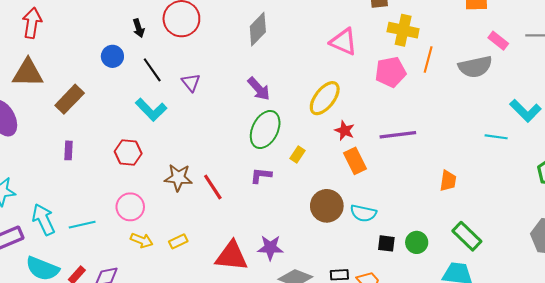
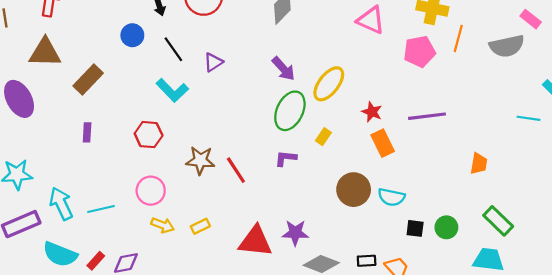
purple triangle: (191, 82) -> (213, 62), turned 36
yellow ellipse: (325, 98) -> (329, 84), moved

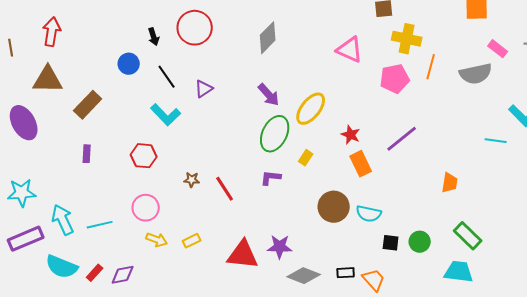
purple line: (427, 116) -> (402, 139), turned -32
brown star: (200, 160) -> (192, 180), size x0.6

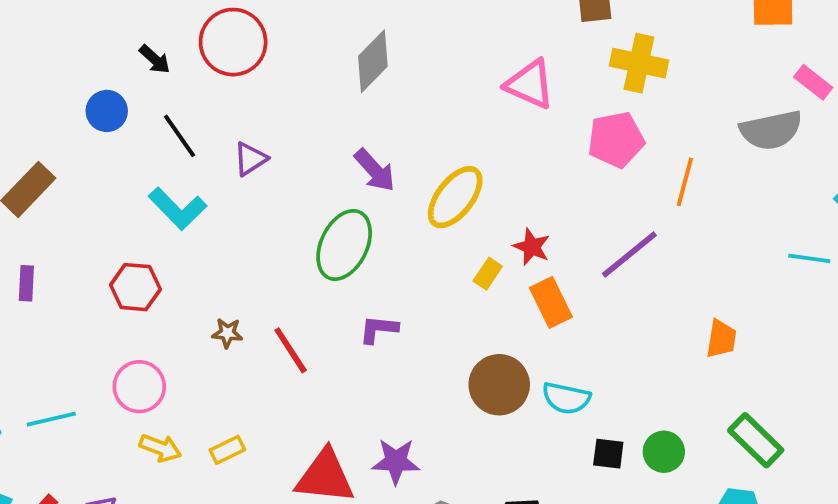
black arrow: (154, 37) -> (155, 59), turned -30
orange line: (431, 67) -> (685, 182), moved
green ellipse: (275, 134) -> (344, 245), moved
yellow rectangle: (306, 158) -> (488, 274), moved

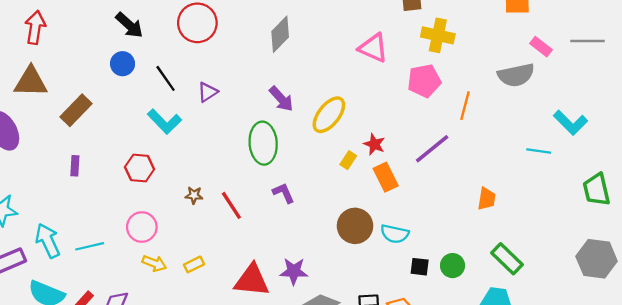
black arrow: (155, 59) -> (129, 25), moved, size x1.5
green ellipse: (344, 245) -> (263, 143), turned -30
purple L-shape: (379, 329) -> (284, 193), turned 60

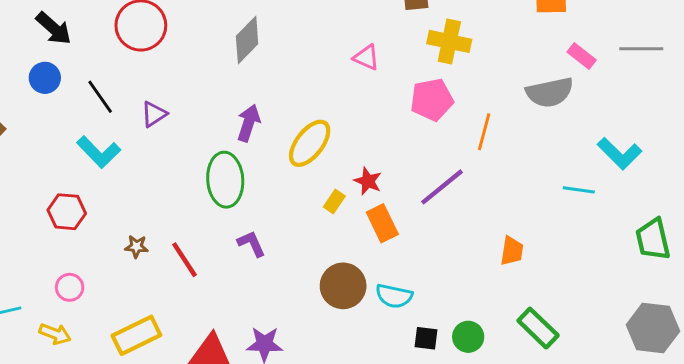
pink triangle: (373, 48) -> (366, 57), size x0.7
purple arrow: (281, 99) -> (249, 123), turned -120
pink circle: (142, 227) -> (70, 287), size x0.7
yellow arrow: (154, 263) -> (55, 334), moved
yellow rectangle: (194, 264) -> (136, 335), size x1.8

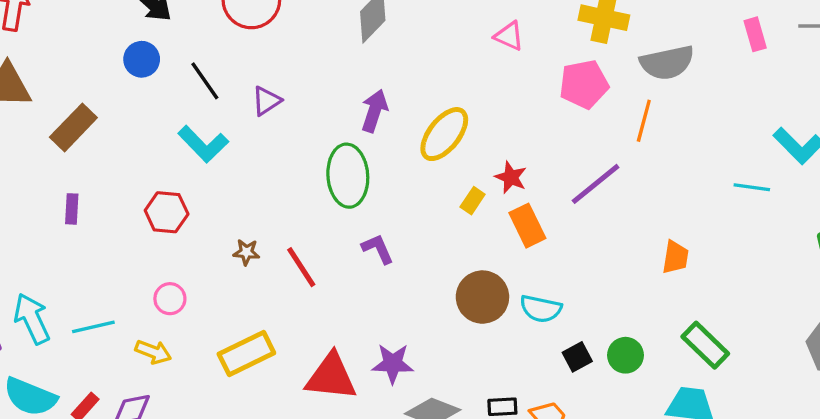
pink rectangle: (582, 56) -> (755, 34), turned 36
gray semicircle: (550, 92) -> (667, 63), moved
black square: (426, 338) -> (577, 357), turned -35

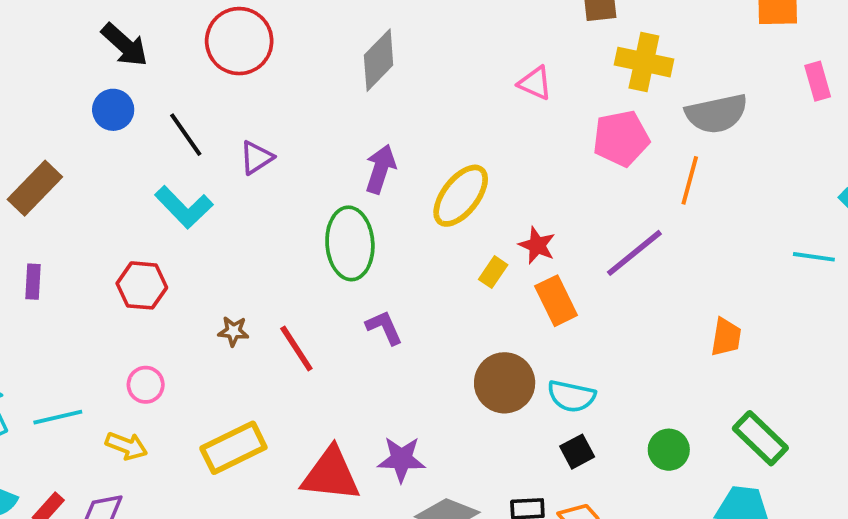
black square: (577, 357) -> (577, 452), moved

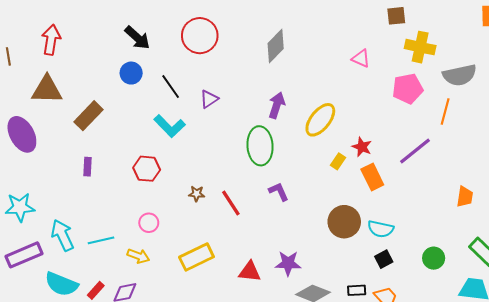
red triangle: (331, 474) -> (250, 272), size x0.7

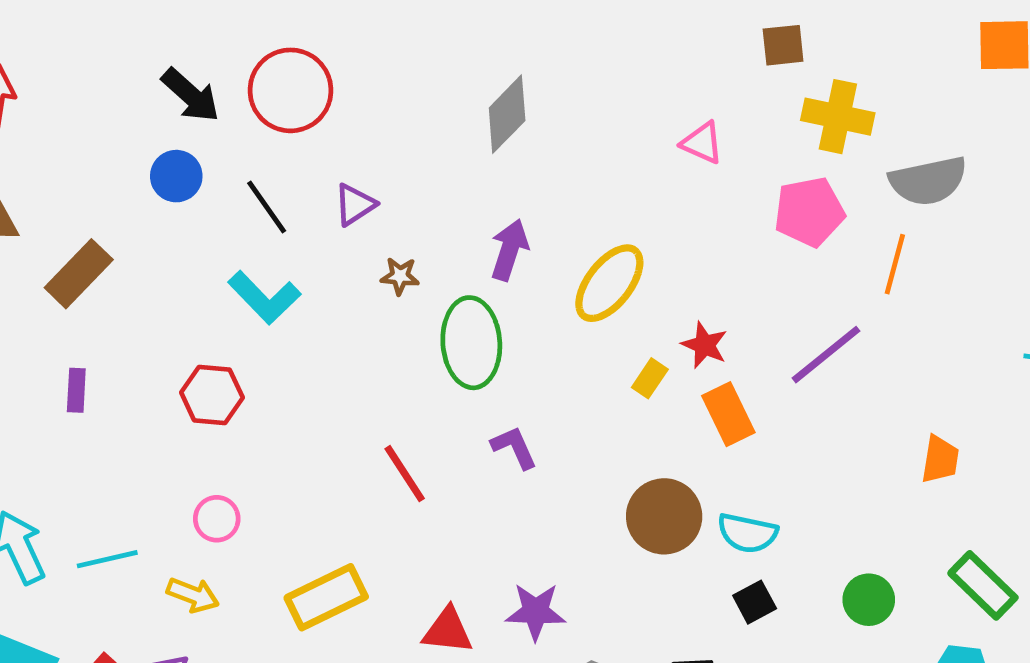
red circle: (200, 36) -> (290, 90), moved
purple triangle: (209, 99) -> (355, 205), moved
brown star: (197, 194) -> (400, 276), moved

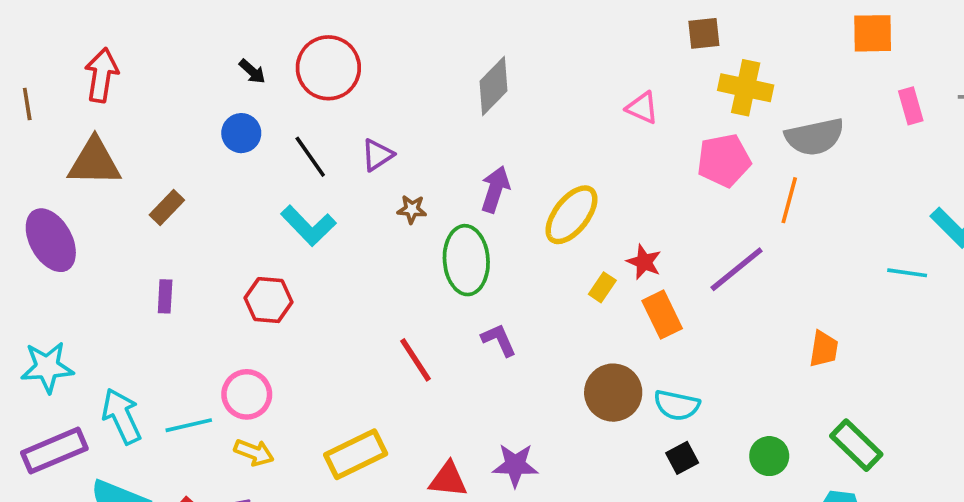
black arrow: (191, 95) -> (252, 71), size x0.6
brown rectangle: (79, 274) -> (167, 207), size x0.7
pink circle: (217, 519) -> (247, 394), moved, size x1.4

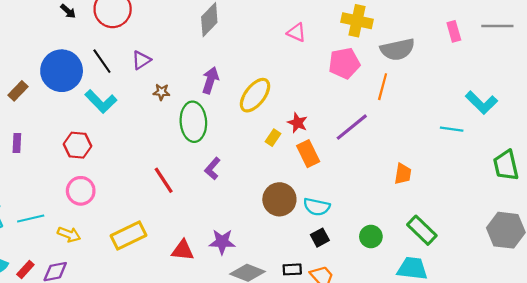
blue circle: (241, 133) -> (62, 71), moved, size x1.8
purple L-shape: (499, 340) -> (212, 169), turned -115
pink circle: (247, 394) -> (81, 191), moved

